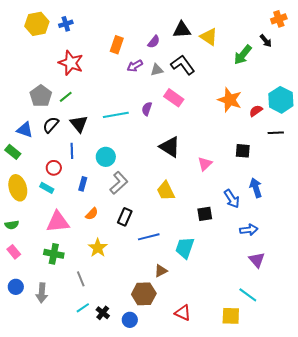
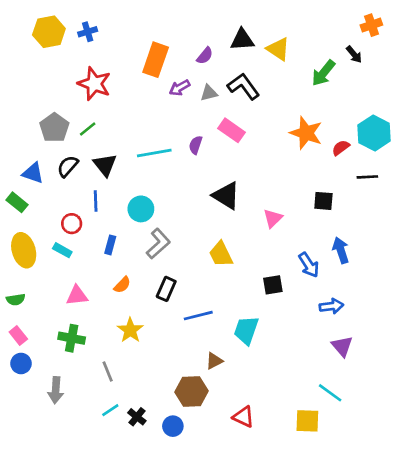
orange rectangle: (117, 45) -> (156, 60), size x1.4
pink triangle: (58, 222) -> (77, 296), size x0.7
blue circle: (16, 287) -> (21, 363), moved

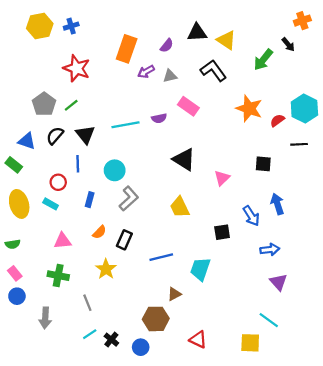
black L-shape: (244, 86) -> (213, 71), moved
purple semicircle: (196, 145) -> (159, 118), turned -120
black rectangle: (166, 289) -> (124, 240), moved

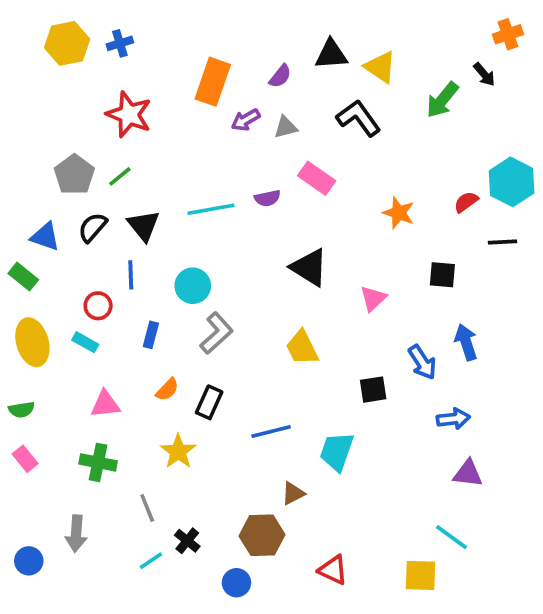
orange star: (249, 108) -> (399, 213), moved, size x0.7
purple triangle: (278, 282) -> (468, 473), turned -42
blue circle: (17, 296) -> (29, 561), moved
black cross: (111, 340) -> (187, 541), moved

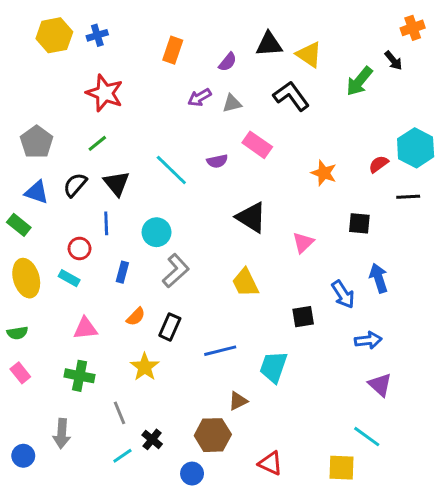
orange rectangle: (213, 82) -> (173, 50), moved, size x0.7
gray pentagon: (74, 175) -> (37, 142), moved
cyan line: (211, 209) -> (171, 170), turned 54
purple triangle: (468, 473) -> (380, 385), turned 35

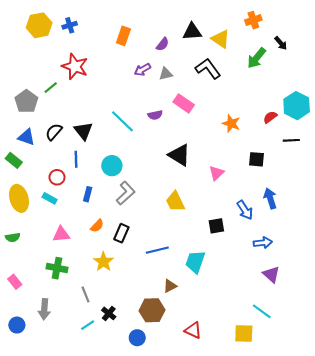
orange cross: (413, 28) -> (253, 20), moved
green line: (97, 143) -> (51, 88), moved
pink rectangle: (20, 373) -> (15, 282), moved

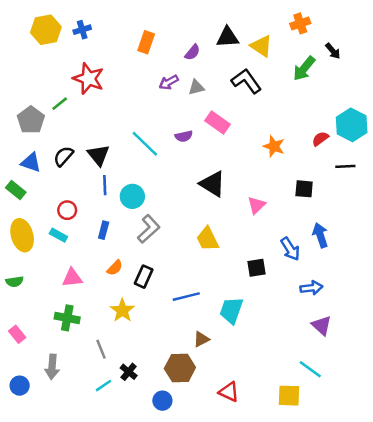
blue line: (76, 159) -> (105, 185), moved

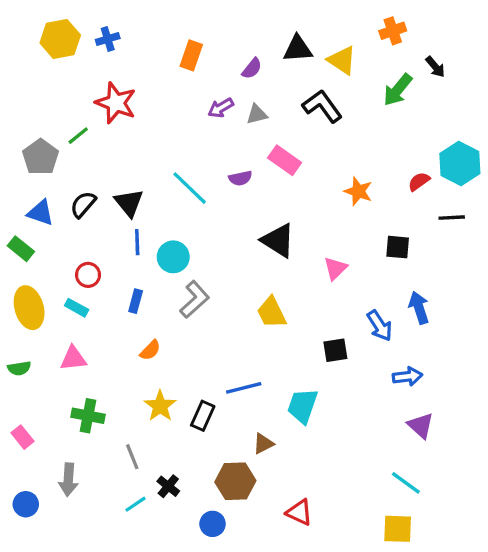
black rectangle: (144, 277) -> (203, 416), moved
pink triangle: (72, 278) -> (73, 358), moved
yellow square: (289, 396) -> (398, 529), moved

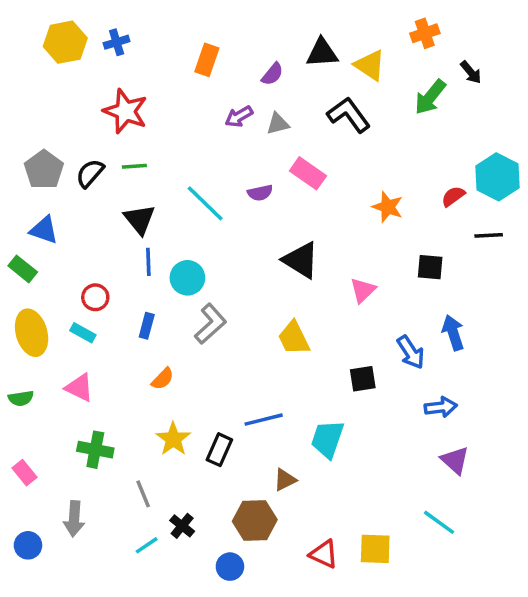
green line: (78, 136) -> (134, 166), moved, turned 35
black semicircle: (83, 204) -> (90, 173), moved
pink triangle: (73, 358) -> (79, 388), turned 32
yellow square: (398, 529) -> (375, 549), moved

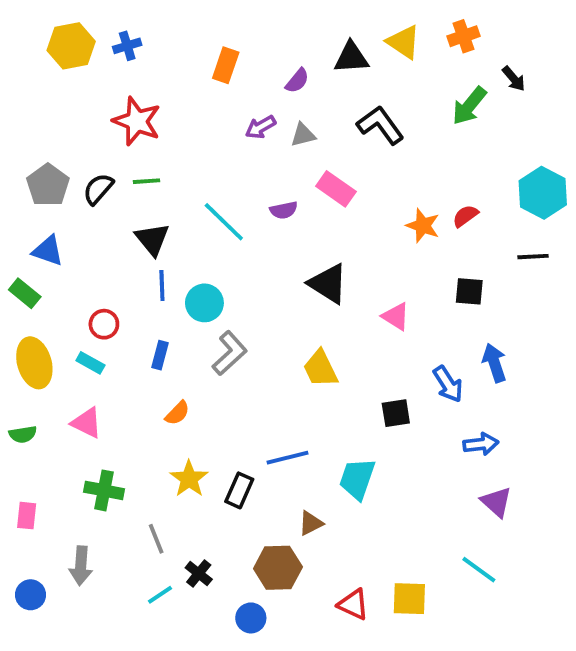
yellow triangle: (370, 65) -> (404, 42), moved
red semicircle: (453, 196) -> (465, 216), moved
pink triangle: (363, 290) -> (396, 316), turned -44
pink rectangle: (24, 473) -> (27, 516), turned 45

